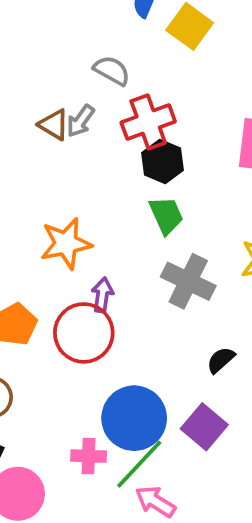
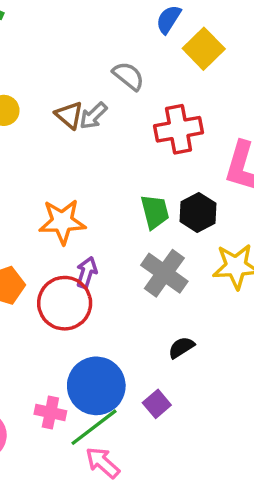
red cross: (148, 122) -> (179, 129), moved
black hexagon: (162, 161) -> (198, 212), moved
purple square: (204, 427) -> (157, 404), size x0.7

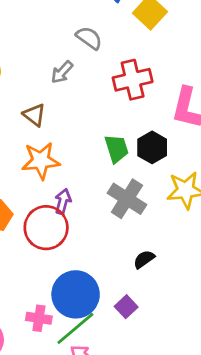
brown triangle: (69, 115) -> (34, 115), moved

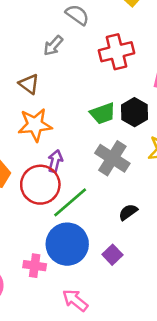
green trapezoid: (117, 149) -> (103, 113), turned 88
green line: (75, 328) -> (70, 202), moved

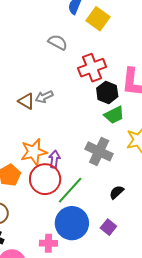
gray arrow: (53, 46) -> (44, 97), moved, turned 30
black hexagon: (134, 112) -> (107, 92), moved
green trapezoid: (103, 113) -> (114, 115), moved
orange star: (35, 125) -> (34, 152), moved

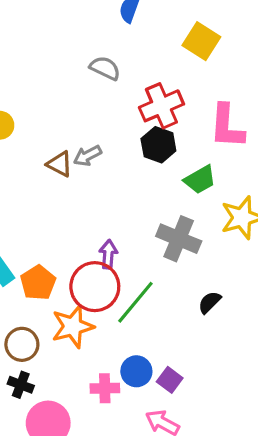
yellow square: (98, 19) -> (201, 41), moved
black hexagon: (107, 92) -> (158, 145), moved
orange star: (34, 152) -> (73, 326), moved
blue circle: (72, 223) -> (136, 371), moved, size x0.6
purple square: (108, 227) -> (170, 380), moved

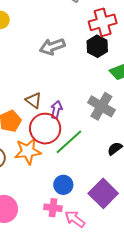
gray arrow: (87, 156) -> (52, 47), size x1.4
brown triangle: (60, 164) -> (33, 100), moved
purple square: (170, 380) -> (103, 193), moved, size x1.8
pink cross: (105, 388) -> (53, 208), moved

